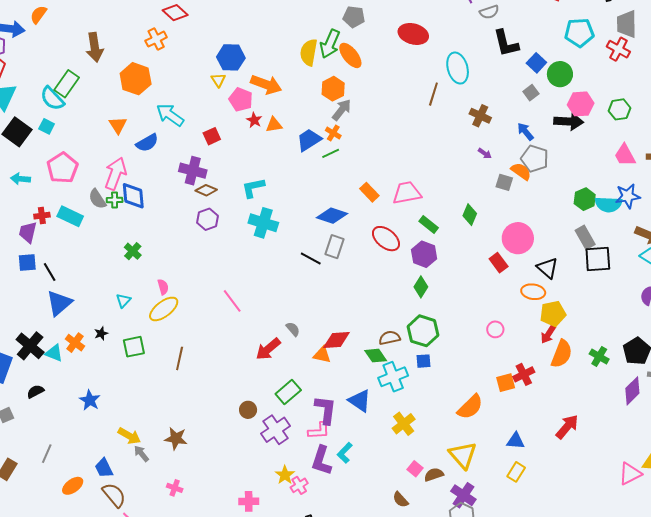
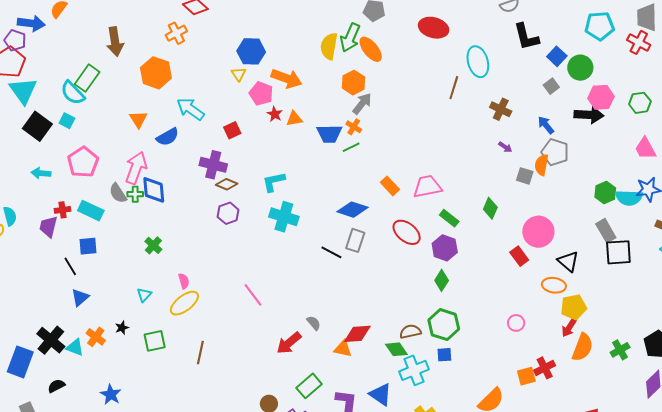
blue trapezoid: (309, 140) -> (329, 134), turned -148
orange semicircle: (521, 171) -> (542, 165), turned -115
blue square: (27, 263) -> (88, 246), moved
blue triangle: (59, 303) -> (80, 297), size x0.7
green cross: (599, 356) -> (620, 350), turned 30

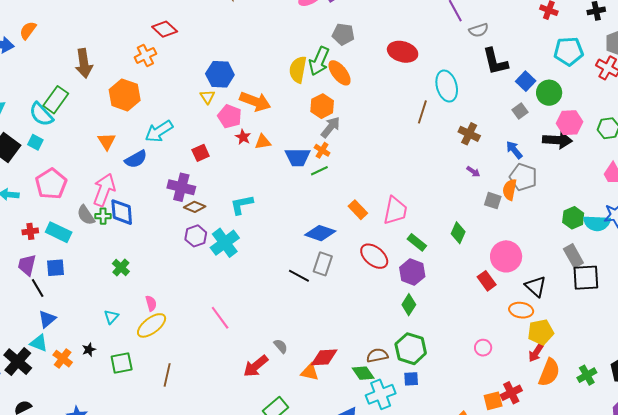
cyan arrow: (190, 109) -> (159, 131), turned -68
pink trapezoid: (427, 187) -> (395, 211), turned 112
cyan cross: (284, 217) -> (225, 243), moved, turned 36
purple trapezoid: (48, 227) -> (27, 265), moved
cyan triangle: (75, 347) -> (39, 343), moved

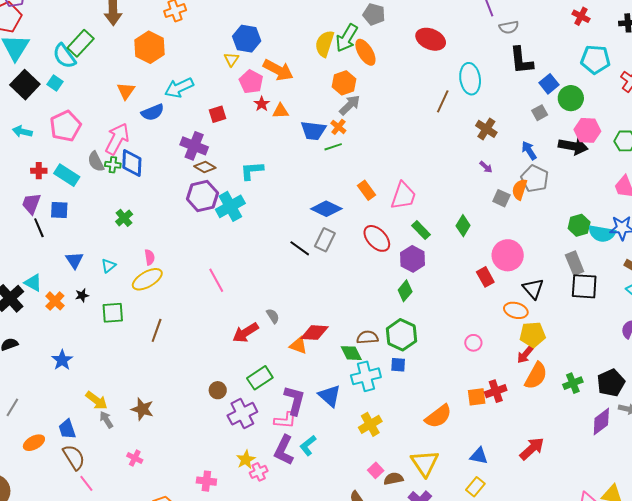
purple hexagon: (196, 236) -> (202, 196), size x1.4
blue triangle: (47, 319) -> (75, 260), moved, turned -30

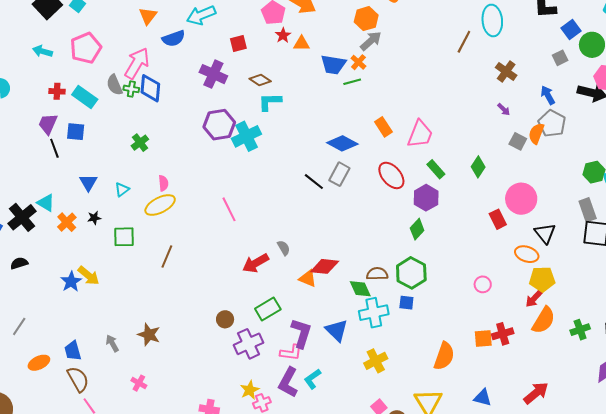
brown diamond: (205, 167) -> (260, 80), moved
yellow arrow: (97, 401) -> (88, 276), moved
orange semicircle: (438, 416) -> (444, 356), turned -36

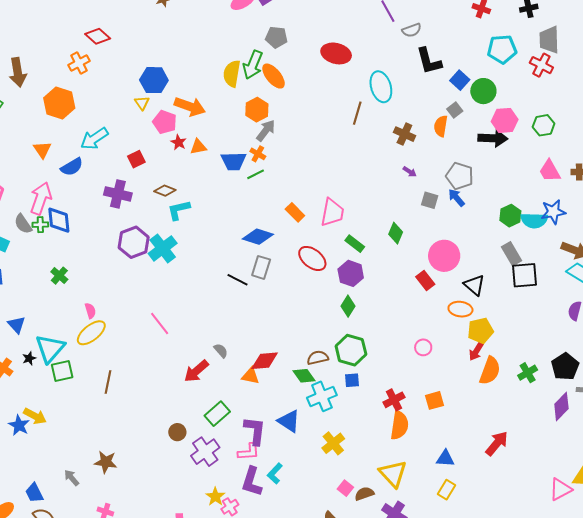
blue arrow: (548, 95) -> (456, 198), moved
orange semicircle: (536, 133) -> (441, 126), moved
cyan triangle: (122, 190) -> (50, 348), moved, size x2.0
red cross: (503, 334) -> (394, 400), moved

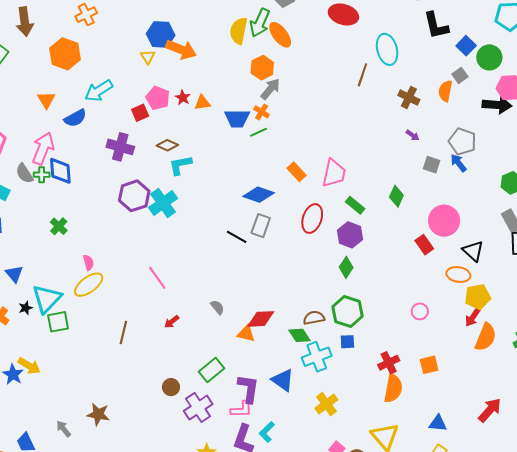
orange arrow: (190, 107) -> (181, 49), moved
pink pentagon: (165, 122) -> (158, 98), moved
red ellipse: (312, 258) -> (312, 218), turned 68
red arrow: (196, 371) -> (172, 322), moved, size x0.6
brown line: (108, 382) -> (123, 332), moved

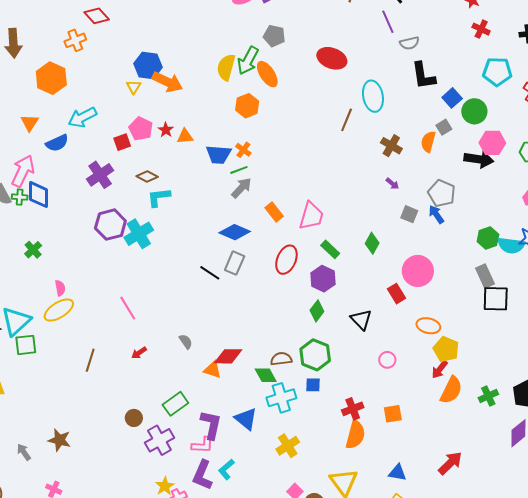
gray arrow: (270, 89) -> (241, 188), moved
purple cross: (120, 147) -> (100, 175), turned 36
black triangle: (473, 251) -> (361, 320), moved
yellow pentagon: (478, 297) -> (446, 349), turned 30

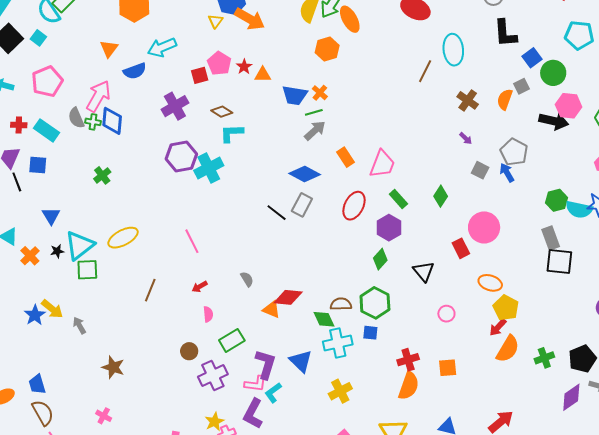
pink semicircle: (60, 288) -> (208, 314), moved
gray arrow: (24, 452) -> (79, 325), moved
cyan L-shape: (226, 469) -> (273, 393), moved

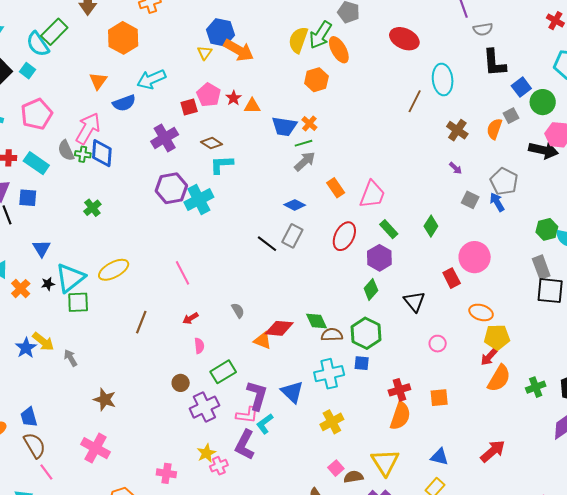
blue diamond: (305, 174) -> (295, 205), size x0.7
yellow pentagon: (506, 308) -> (497, 337), turned -30
green diamond: (324, 319) -> (316, 321), moved
pink cross: (104, 416) -> (95, 448), size x1.8

